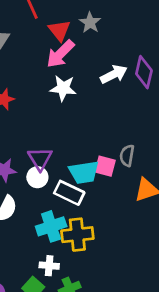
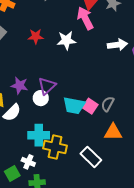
pink arrow: (60, 54) -> (85, 18), turned 90
white star: (63, 88) -> (66, 40), moved, turned -30
white rectangle: (69, 193) -> (91, 157), moved

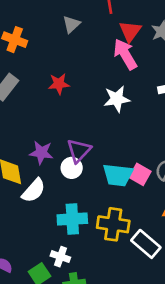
white star: (66, 40) -> (117, 99), moved
yellow cross: (55, 147) -> (113, 224), moved

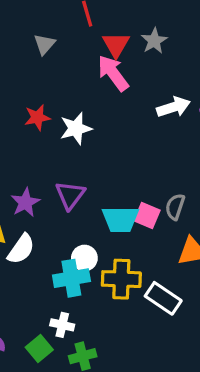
white star: (117, 99) -> (76, 129), moved
purple star: (41, 153) -> (25, 202), turned -30
white circle: (72, 168) -> (84, 258), moved

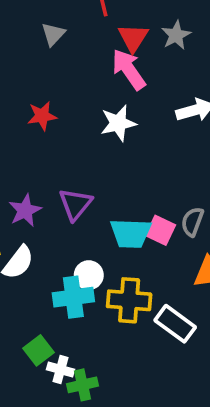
white star: (76, 129) -> (118, 123), moved
white cross: (62, 325) -> (61, 369), moved
green square: (39, 349) -> (39, 350), moved

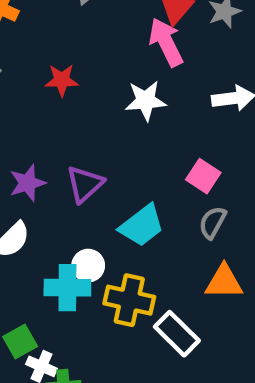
pink square: (160, 230) -> (203, 176), moved
cyan trapezoid: (131, 233) -> (142, 226), turned -48

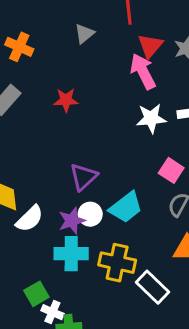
white star: (146, 101) -> (151, 118), moved
purple star: (27, 183) -> (72, 221), moved
white circle: (88, 266) -> (90, 214), moved

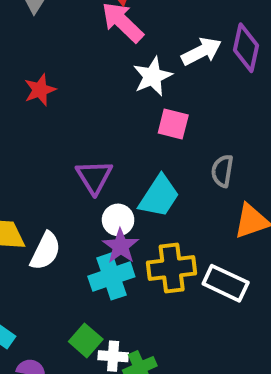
pink square: (171, 170) -> (173, 124), moved
purple star: (72, 221) -> (121, 246), moved

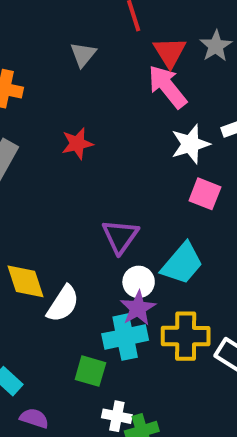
green square: (86, 340) -> (90, 371), moved, turned -32

